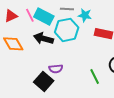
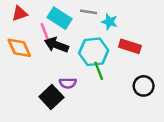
pink line: (30, 15) -> (45, 31), moved
cyan hexagon: (67, 30) -> (94, 52), moved
green line: (95, 76) -> (99, 71), moved

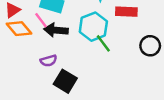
orange diamond: (19, 48) -> (19, 29), moved
purple semicircle: (68, 83) -> (49, 61), moved

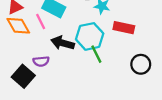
black arrow: (56, 30) -> (63, 43), moved
black square: (65, 81) -> (23, 76), moved

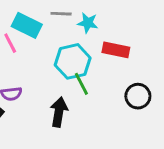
black arrow: (63, 43) -> (59, 112), moved, turned 85

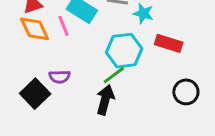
green line: (81, 84) -> (114, 75), moved, turned 75

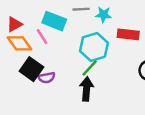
black square: (35, 94) -> (31, 69), moved

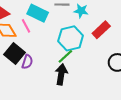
red rectangle: (128, 34) -> (101, 30), turned -54
purple semicircle: (47, 78) -> (27, 62), turned -64

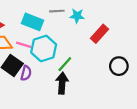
pink line: (26, 26) -> (24, 45), moved, turned -40
cyan hexagon: (71, 38) -> (44, 48), moved

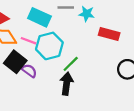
red rectangle: (100, 34) -> (109, 34), turned 60
purple semicircle: (26, 73) -> (29, 71), turned -72

